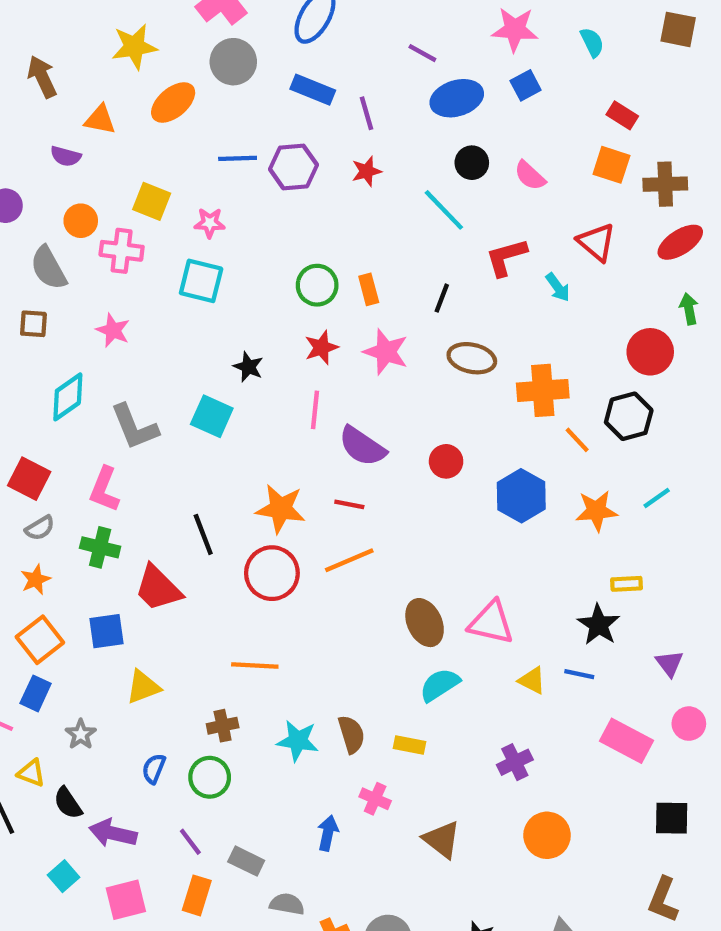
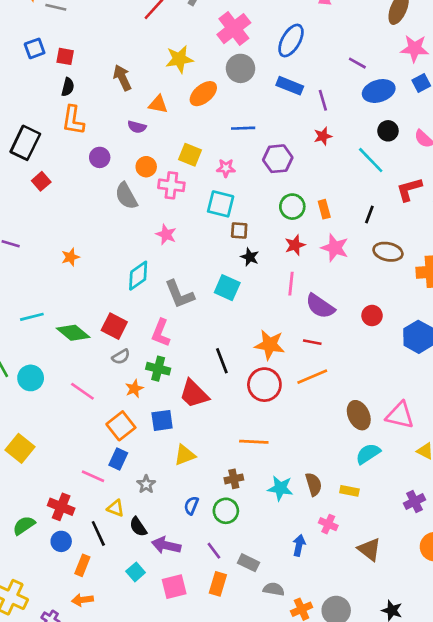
purple hexagon: (293, 167) -> (278, 159), moved
brown square: (33, 324) -> (239, 230), moved
orange star: (36, 580) -> (134, 389), moved

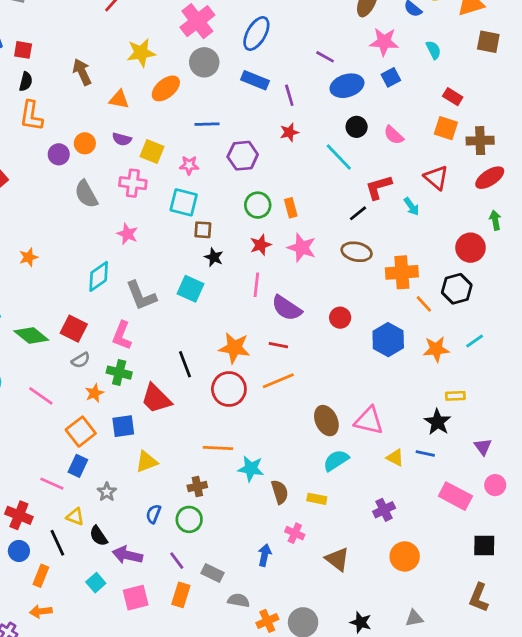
purple semicircle: (137, 127) -> (122, 139), moved
orange circle: (146, 167) -> (85, 143), moved
black line: (369, 215) -> (358, 213), moved, turned 30
cyan star: (280, 488) -> (251, 469), moved

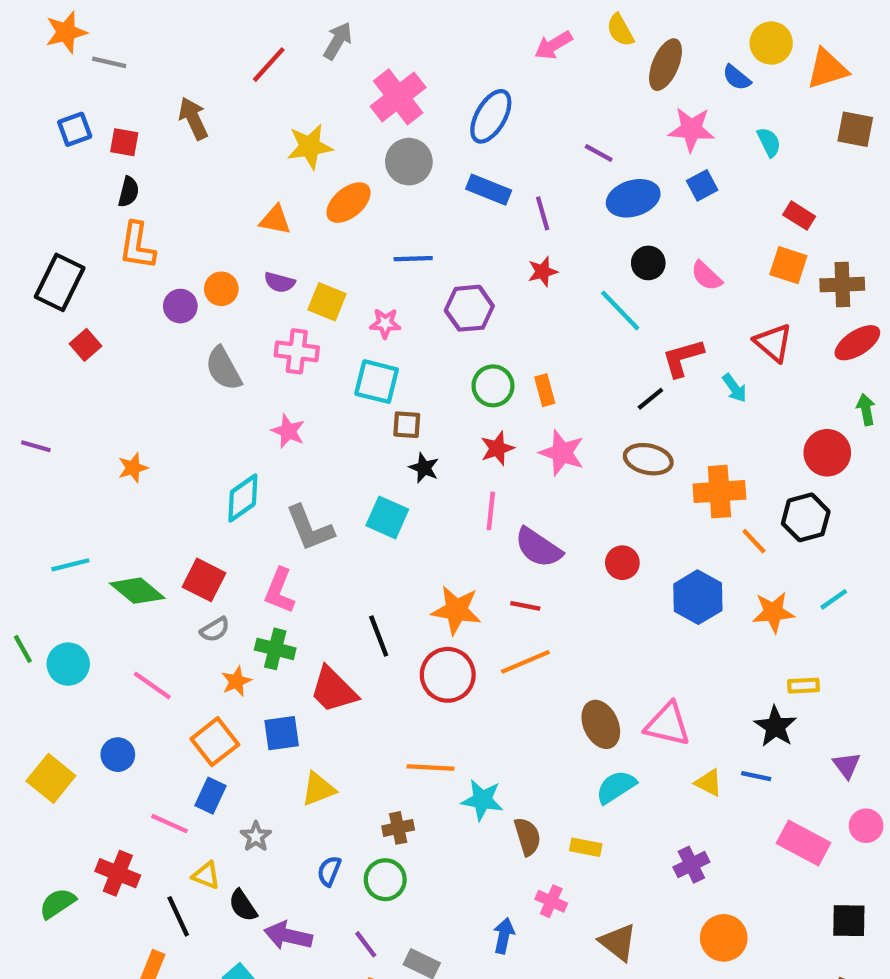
brown arrow: (82, 72) -> (193, 118), moved
blue circle: (19, 551) -> (118, 755), moved

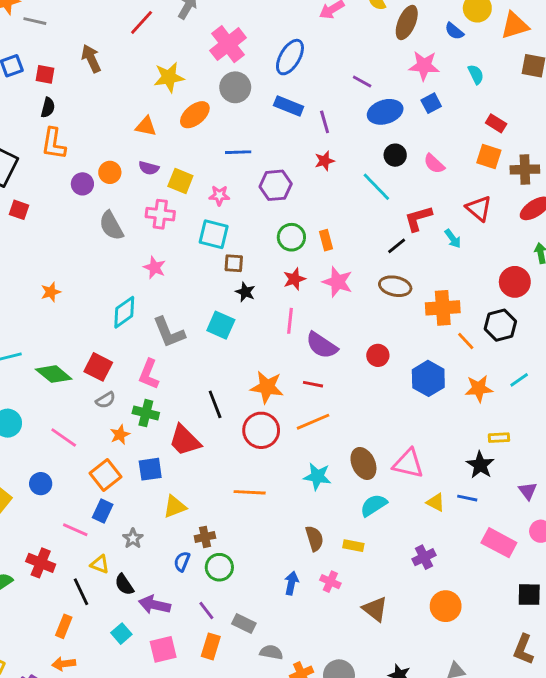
red square: (85, 345) -> (19, 210), turned -30
cyan star: (482, 800) -> (317, 476), moved
brown cross: (398, 828) -> (205, 537), moved
blue arrow: (504, 936) -> (291, 583), moved

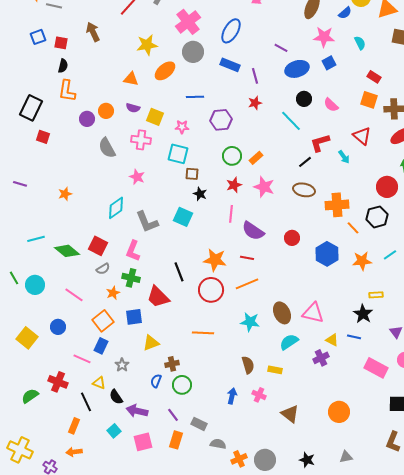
blue semicircle: (454, 31) -> (345, 13), turned -80
orange rectangle: (326, 240) -> (256, 158), turned 64
purple cross: (424, 557) -> (321, 358), moved

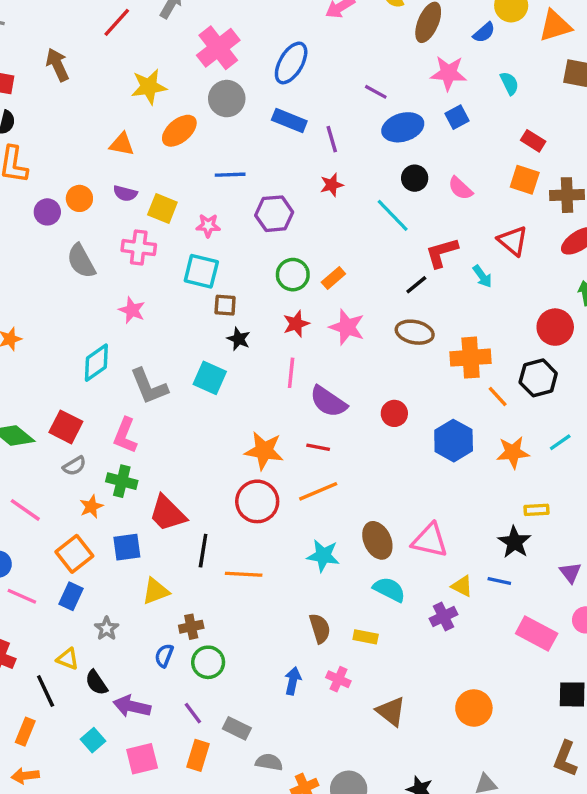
black line: (179, 272) -> (203, 551), moved, turned 30
cyan semicircle: (289, 342) -> (389, 589), turned 60
pink line: (82, 359) -> (22, 596), moved

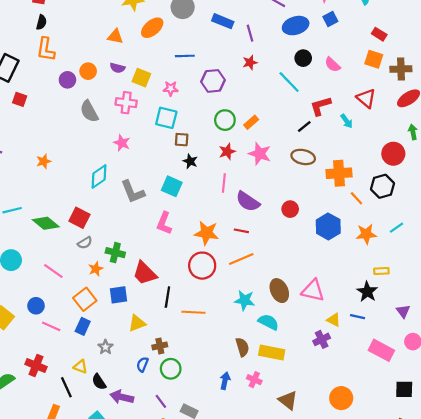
pink L-shape: (125, 435) -> (164, 223), moved
cyan semicircle: (389, 589) -> (268, 322), moved
yellow rectangle: (366, 637) -> (272, 352), size x1.6

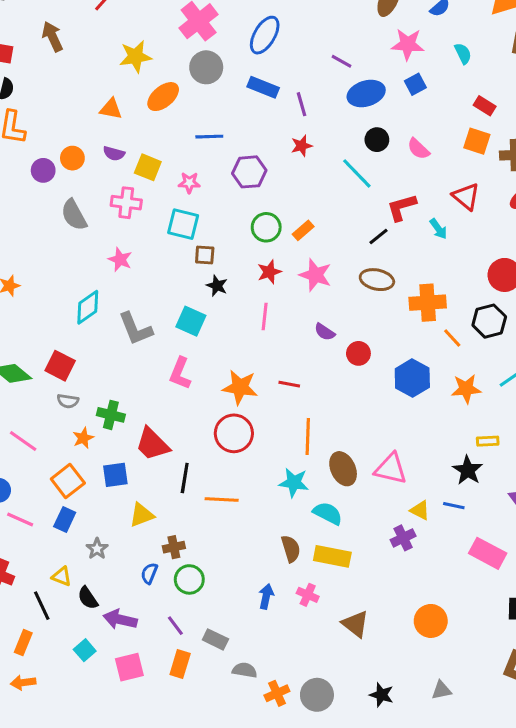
purple semicircle: (248, 201) -> (325, 332), moved, size x0.6
gray semicircle: (85, 243) -> (68, 401), turned 40
orange line: (241, 259) -> (308, 436), moved, turned -65

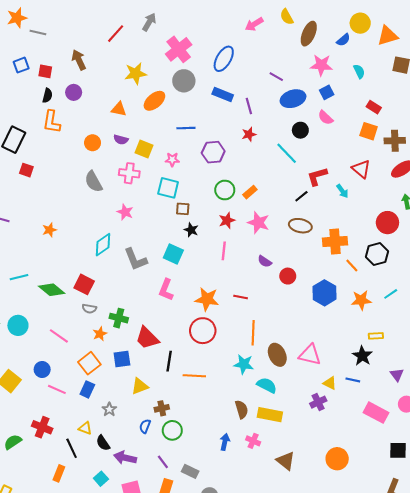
pink semicircle: (418, 149) -> (326, 118), moved
purple circle: (43, 170) -> (74, 92), moved

